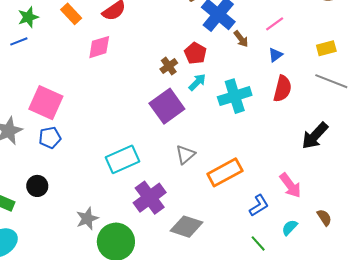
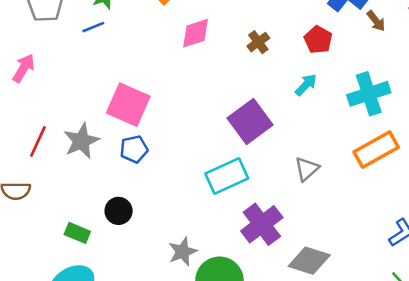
brown cross: (169, 66) -> (258, 42), moved
cyan arrow: (197, 82) -> (306, 85), moved
purple square: (167, 106) -> (250, 121), moved
orange rectangle: (225, 172) -> (376, 150), moved

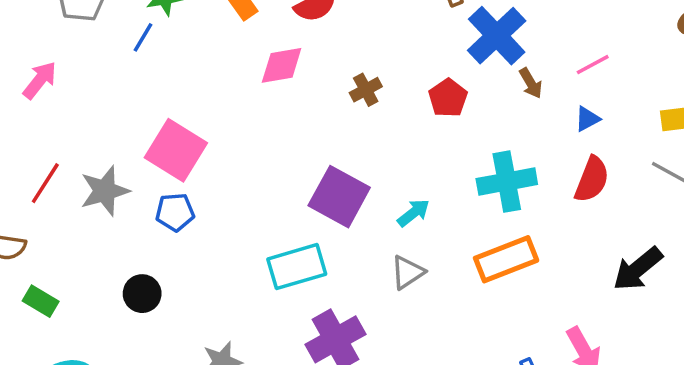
blue line: (93, 27) -> (143, 37), turned -45
cyan arrow: (306, 85) -> (414, 213), moved
purple square: (250, 121) -> (339, 197), turned -33
green rectangle: (77, 233) -> (41, 301), moved

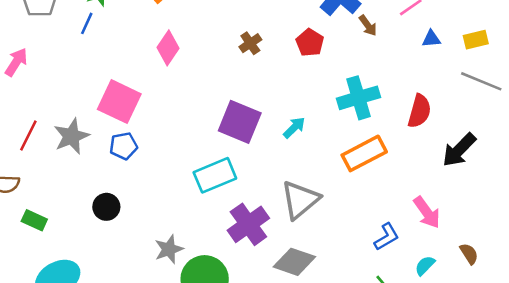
pink diamond: (282, 65) -> (168, 48), moved, turned -40
blue triangle: (587, 119) -> (431, 39), moved, turned 30
red semicircle: (592, 179) -> (419, 111), moved
gray triangle: (408, 272) -> (300, 200), moved, size x1.6

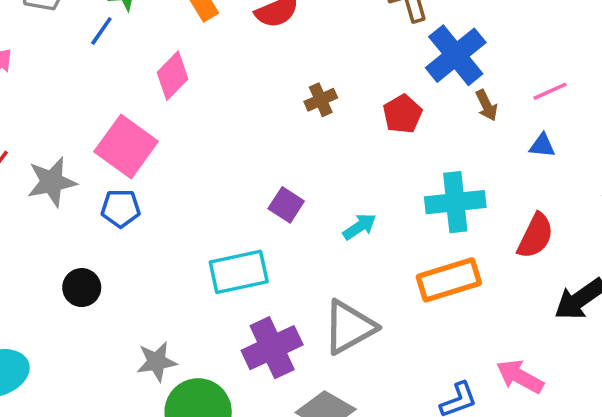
blue triangle: (431, 39) -> (542, 146), moved
pink diamond: (168, 48) -> (173, 76), moved
purple square: (240, 122) -> (286, 205), size x0.6
pink arrow: (427, 212) -> (520, 377), turned 144

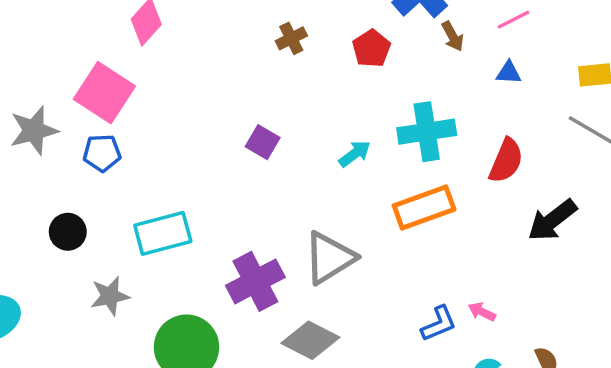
cyan arrow: (360, 227) -> (355, 154), moved
cyan rectangle: (239, 272) -> (163, 233), moved
gray star: (157, 362) -> (110, 296), moved
pink arrow: (520, 377) -> (482, 312), moved, size x0.6

